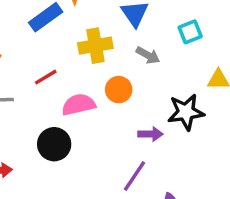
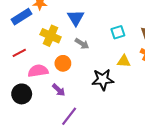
cyan square: (190, 32) -> (118, 32), moved
yellow cross: (95, 46) -> (51, 36), turned 30
purple arrow: (150, 134) -> (59, 90), moved, turned 40

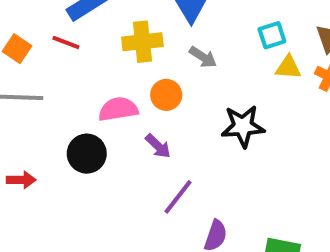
yellow cross: (51, 36) -> (142, 42), turned -30
red line: (19, 53) -> (66, 43), moved, turned 48
yellow triangle: (124, 61) -> (288, 67), moved

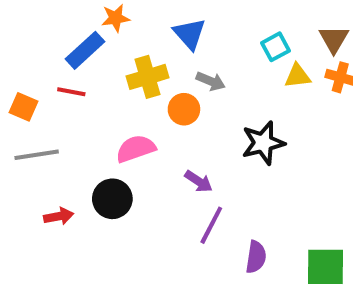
orange circle: (166, 95) -> (184, 109), moved
purple arrow: (158, 146) -> (199, 181), moved
red arrow: (21, 180) -> (59, 216), moved

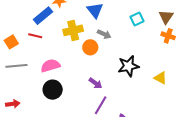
yellow triangle: (298, 76) -> (160, 78), moved, turned 32
orange square: (24, 107) -> (11, 42), turned 32
pink semicircle: (136, 149) -> (50, 66), moved
red arrow: (59, 216) -> (13, 104), moved

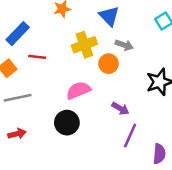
blue rectangle: (43, 16) -> (18, 34), moved
pink semicircle: (50, 66) -> (78, 90), moved
red arrow: (13, 104) -> (17, 134), moved

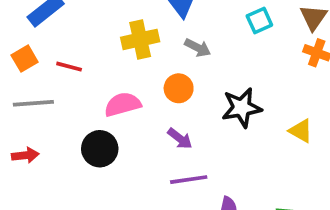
red line: (37, 57) -> (69, 67), moved
orange circle: (109, 64) -> (179, 88), moved
purple line: (130, 136) -> (189, 180), turned 50

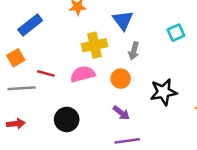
gray arrow: (198, 48) -> (134, 51), turned 78
red line: (69, 67) -> (46, 73), moved
pink semicircle: (123, 104) -> (83, 74), moved

